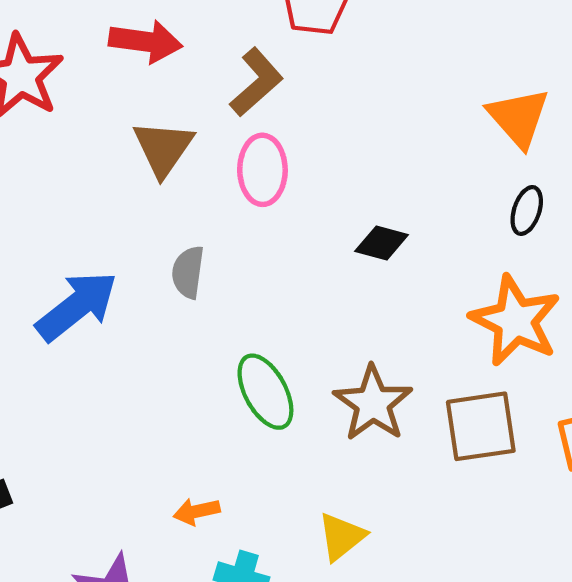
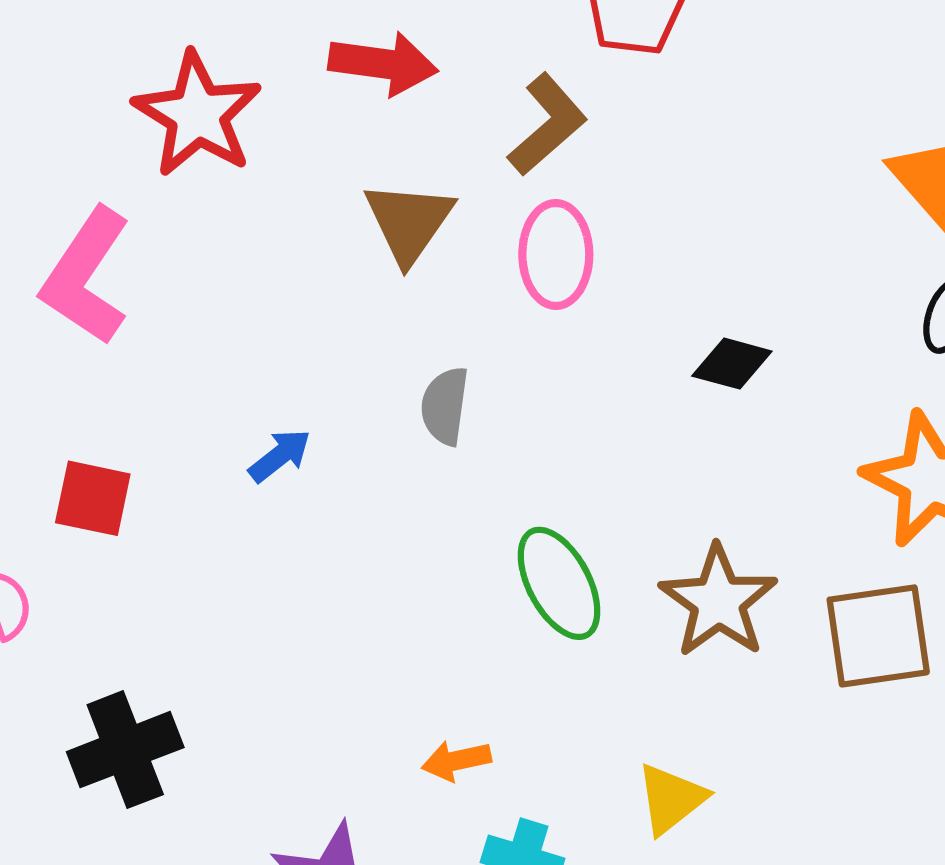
blue arrow: (77, 306) -> (280, 456), size x0.5

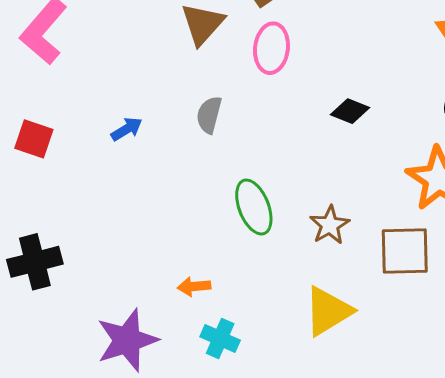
brown star: (718, 601) -> (330, 225), size x0.7
yellow triangle: (671, 799) -> (328, 311), moved, size x1.4

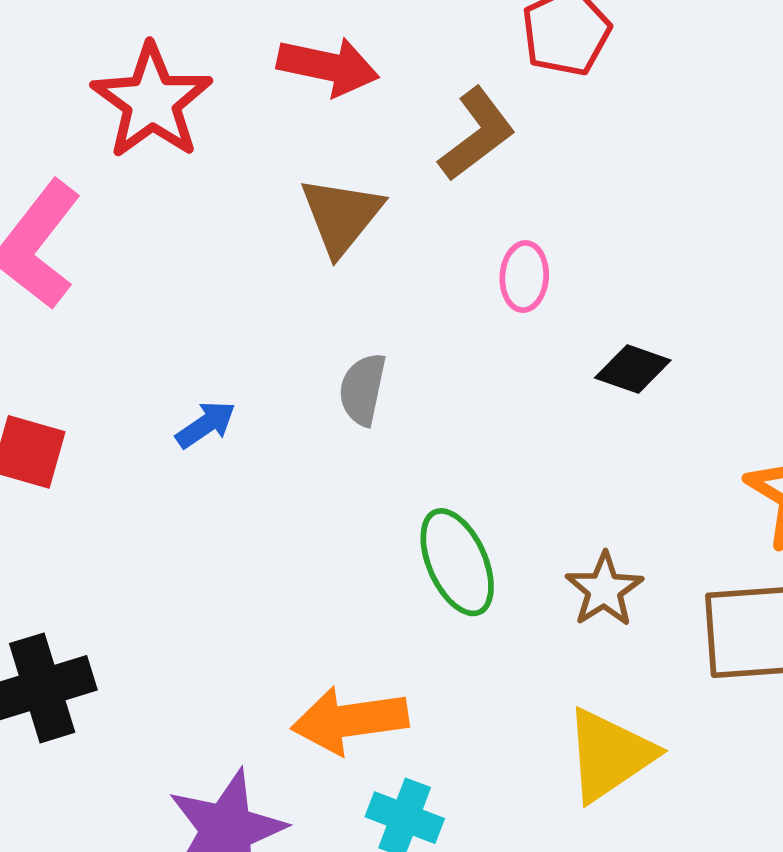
pink ellipse: (271, 48) -> (524, 277), moved, size x0.7
orange arrow: (194, 286) -> (350, 720), size x1.8

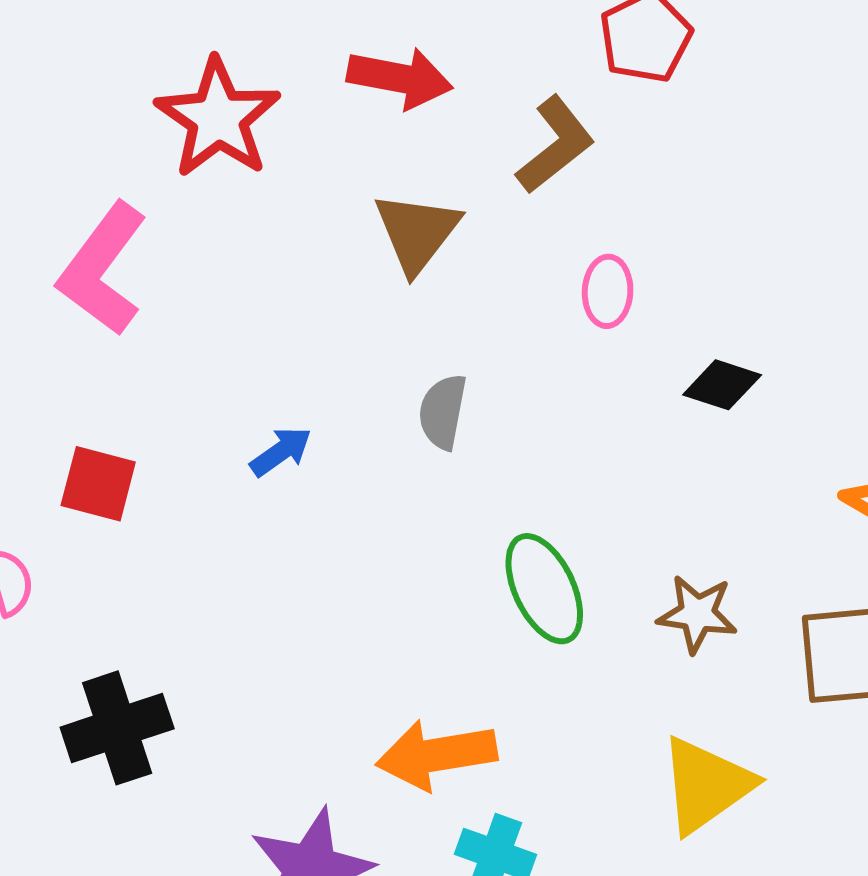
brown star: (604, 590) -> (697, 614), turned -30

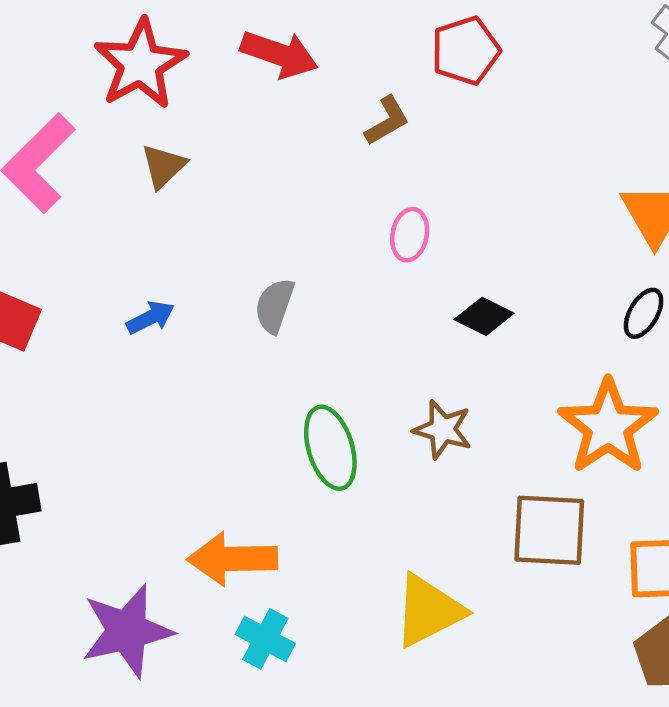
brown L-shape: (555, 145) -> (387, 121), size x0.7
brown triangle: (417, 232) -> (163, 166), moved, size x0.7
brown star: (697, 614) -> (443, 430), moved

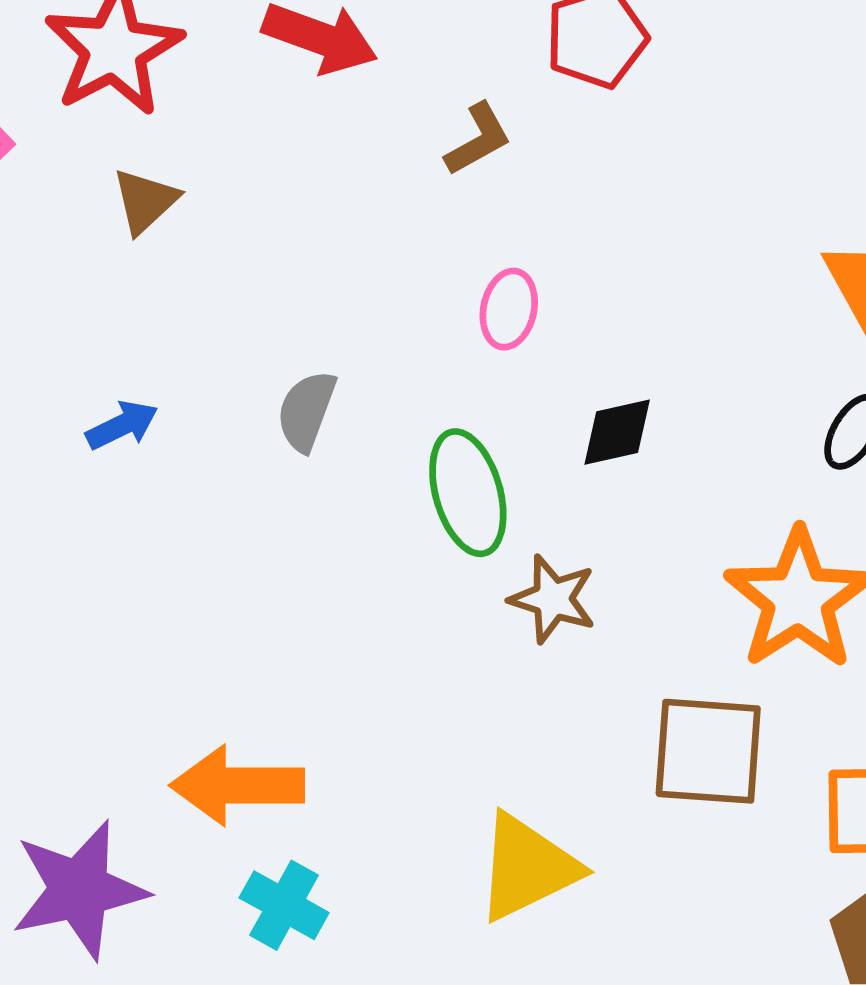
black diamond: (484, 316) -> (617, 432), turned -40
green ellipse: (330, 448) -> (468, 493), moved

